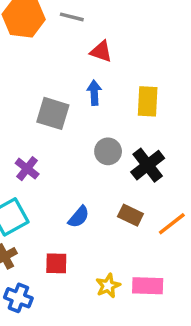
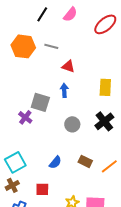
yellow rectangle: (148, 101) -> (105, 87), moved
black cross: (148, 165) -> (104, 121), moved
purple cross: (27, 169) -> (25, 117), moved

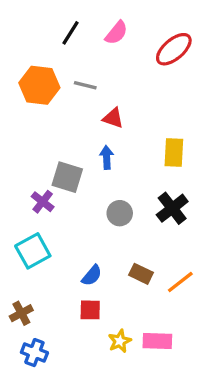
cyan square: (15, 162) -> (33, 251), moved
red square: (42, 189) -> (90, 310), moved

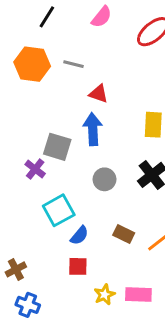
black line: (71, 33) -> (47, 17), moved
blue arrow: (107, 157) -> (93, 129), size x1.5
cyan square: (33, 251) -> (59, 210), moved

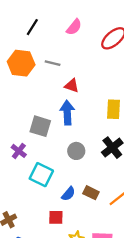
purple cross: (35, 169) -> (19, 151), moved
cyan square: (59, 210) -> (41, 175), turned -35
blue semicircle: (79, 235) -> (68, 194), moved

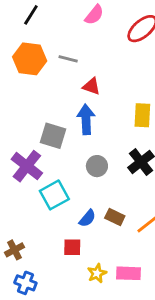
black line: (32, 27) -> (31, 15), moved
purple cross: (19, 151) -> (27, 166), size x1.6
cyan square: (41, 175) -> (54, 195), turned 35

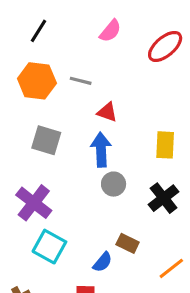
gray square: (53, 136) -> (46, 140), moved
gray circle: (97, 166) -> (114, 184), moved
cyan square: (54, 195) -> (49, 247), moved, turned -32
brown rectangle: (115, 217) -> (128, 243), moved

